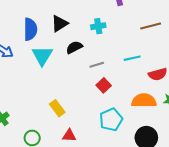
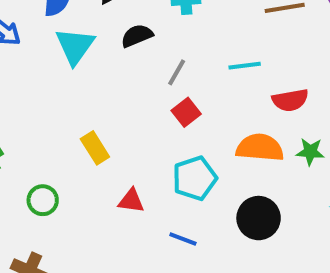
gray line: (97, 65) -> (177, 72), turned -48
red triangle: (69, 135) -> (131, 201), moved

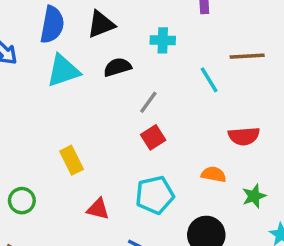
cyan triangle: (75, 46) -> (63, 71), turned 30
cyan line: (245, 66) -> (209, 80), moved, turned 60
orange semicircle: (260, 148) -> (214, 174), size x0.6
green star: (310, 152) -> (254, 196), moved, turned -30

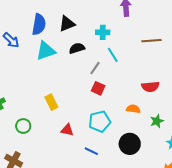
cyan line: (209, 80) -> (113, 55), moved
red square: (153, 137) -> (98, 88), turned -32

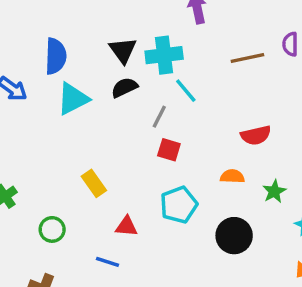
black triangle: (67, 24) -> (123, 50), moved, turned -36
cyan cross: (103, 32) -> (164, 55), size x1.5
blue line: (91, 151) -> (108, 262), moved

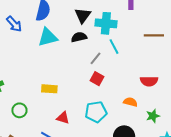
yellow rectangle: (94, 183) -> (49, 89), turned -63

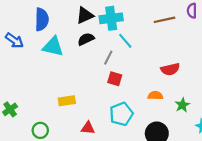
black triangle: (83, 15) -> (85, 15), turned 42
cyan triangle: (48, 37) -> (53, 47), turned 40

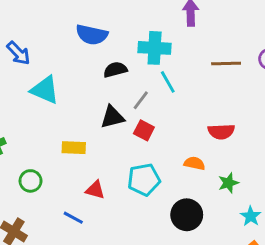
black triangle: (85, 15) -> (112, 117), moved
blue semicircle: (42, 19) -> (92, 35), moved, turned 90
cyan triangle: (53, 47) -> (45, 90), moved

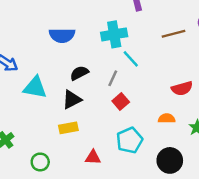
black semicircle: (115, 70) -> (79, 73), moved
black triangle: (112, 117) -> (72, 100), moved
red square: (144, 130) -> (121, 101), turned 35

